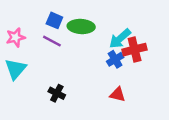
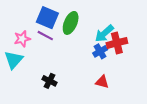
blue square: (54, 20) -> (47, 18), size x1.5
green ellipse: (81, 27) -> (71, 23), turned -70
pink star: (16, 37) -> (22, 39), moved

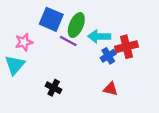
cyan arrow: (104, 33) -> (99, 36), moved, turned 42
purple line: (45, 36) -> (68, 41), moved

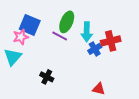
blue square: (51, 19) -> (30, 25), moved
cyan arrow: (99, 36) -> (87, 32), turned -90
red triangle: (111, 89) -> (99, 89), moved

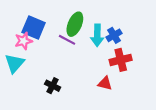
red cross: (111, 41) -> (121, 60), moved
blue cross: (95, 49) -> (114, 35), moved
red triangle: (99, 89) -> (105, 83), moved

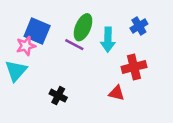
blue cross: (114, 35) -> (139, 26), moved

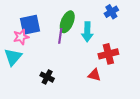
blue cross: (139, 26) -> (111, 12), moved
blue square: (37, 31) -> (30, 25), turned -35
purple line: (74, 45) -> (60, 36), turned 70

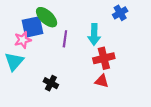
green ellipse: (67, 22) -> (47, 17), moved, turned -70
red cross: (108, 54) -> (104, 58), moved

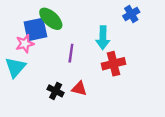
purple line: (65, 39) -> (71, 53), moved
red triangle: (102, 81) -> (79, 89), moved

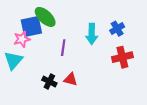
blue cross: (131, 14) -> (117, 29), moved
red cross: (113, 64) -> (122, 57), moved

